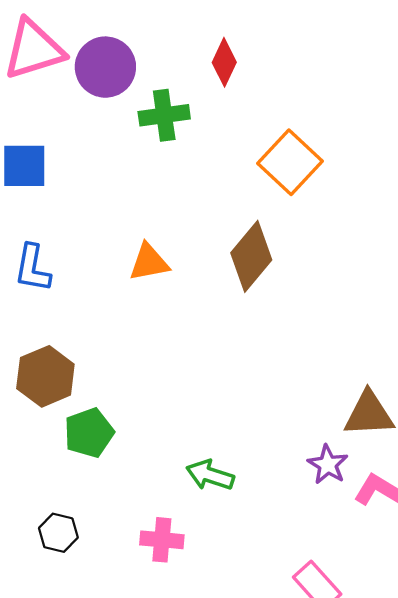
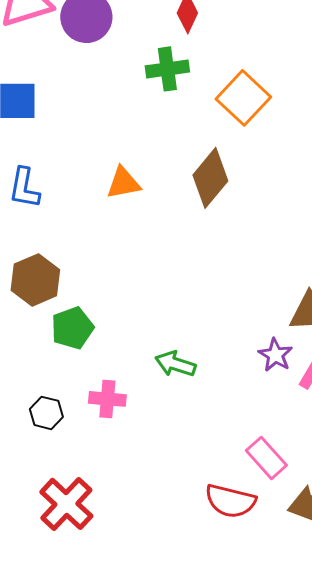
green cross: (164, 115) -> (167, 69), moved
pink cross: (162, 540) -> (107, 399), moved

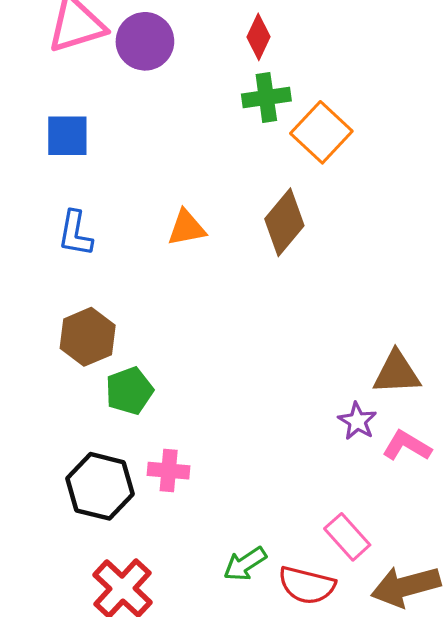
green cross: (167, 69) -> (266, 97), moved
green arrow: (175, 364) -> (245, 564), moved, turned -51
black hexagon: (46, 413) -> (100, 486), size x1.8

